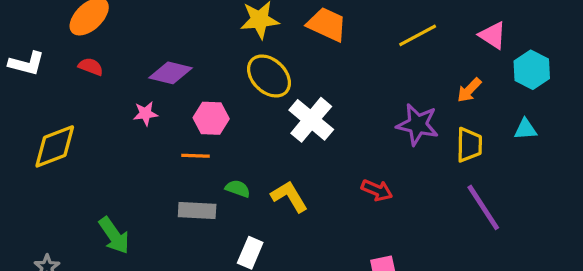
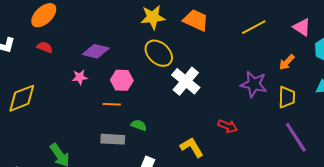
yellow L-shape: (289, 196) -> (192, 147), moved

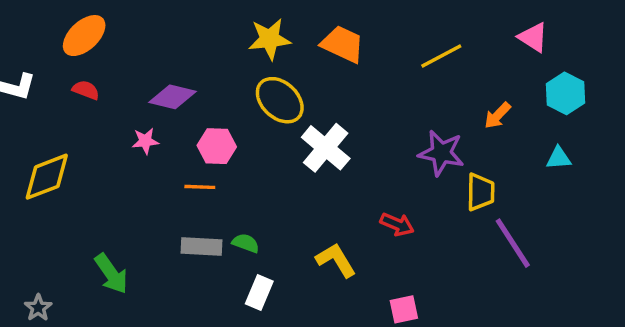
pink triangle: (302, 27) -> (533, 37), moved
yellow trapezoid: (287, 97) -> (480, 192), moved
green semicircle: (139, 125) -> (246, 243), moved

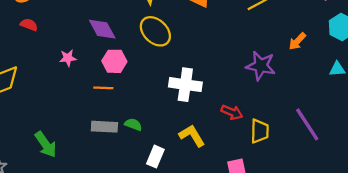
purple diamond: (173, 97) -> (102, 29), moved, turned 48
white cross: (326, 148) -> (185, 85), moved, turned -32
yellow trapezoid: (480, 192) -> (260, 131), moved
white rectangle: (259, 292) -> (155, 157), moved

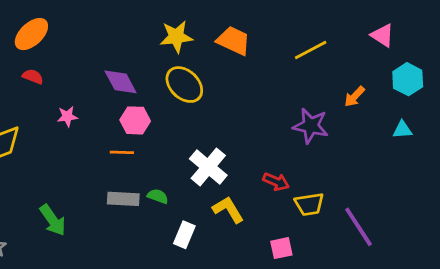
pink star: (68, 58) -> (67, 116), moved
white cross: (185, 85) -> (208, 167), moved, turned 32
purple line: (307, 124) -> (358, 227), moved
yellow trapezoid: (260, 131) -> (309, 204), turned 80

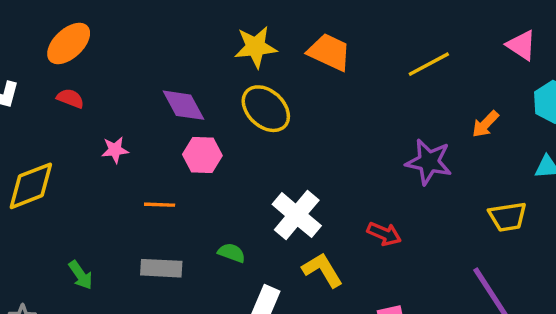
orange line: (122, 152) -> (160, 205), moved
gray rectangle: (123, 199) -> (161, 268), moved
yellow trapezoid: (309, 204) -> (508, 217), moved
green arrow: (53, 220) -> (81, 275), moved, size x0.7

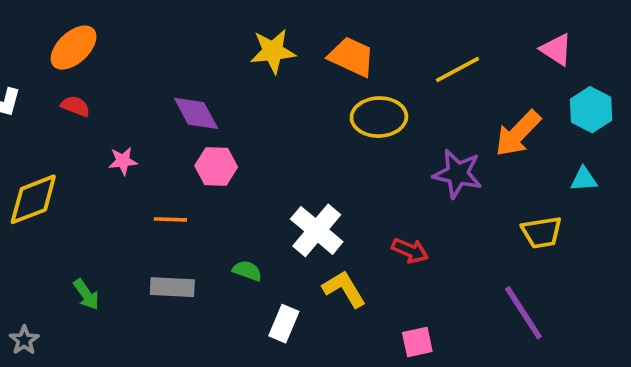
yellow ellipse: (266, 109) -> (379, 117), moved, turned -45
orange arrow: (485, 124) -> (518, 134), size x1.6

